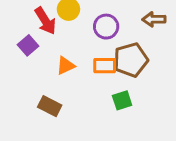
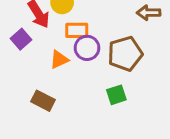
purple circle: (106, 27) -> (87, 48), moved
orange rectangle: (105, 66) -> (77, 30), moved

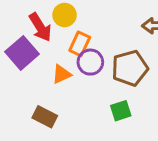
orange rectangle: (77, 30) -> (80, 44), turned -65
purple square: (21, 39) -> (22, 53), size x1.5

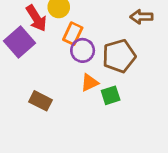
orange triangle: (61, 74) -> (90, 83), moved

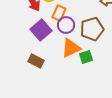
purple square: (19, 42) -> (41, 30), moved
orange triangle: (90, 83) -> (71, 48), size x1.5

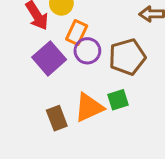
orange triangle: (71, 48) -> (89, 107), moved
brown rectangle: (36, 61) -> (57, 118), moved, turned 42

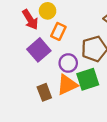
purple circle: (87, 51) -> (68, 63), moved
green square: (118, 100) -> (88, 79), size x1.5

